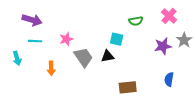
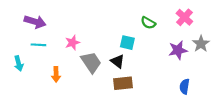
green semicircle: (136, 21) -> (148, 23), turned 40
black triangle: (108, 56) -> (117, 61), turned 48
brown rectangle: (128, 87) -> (123, 83), moved

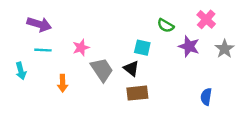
purple star: (178, 50) -> (189, 46), moved, turned 30

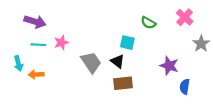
purple star: (189, 46) -> (169, 66), moved
pink star: (81, 48) -> (61, 43), moved
orange arrow: (63, 83) -> (36, 74), moved, turned 88

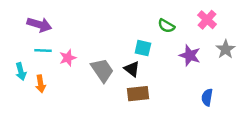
pink star: (61, 43) -> (68, 58), moved
purple star: (169, 66) -> (190, 55), moved
orange arrow: (36, 74) -> (41, 84), turned -96

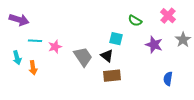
purple arrow: (39, 25) -> (19, 20), moved

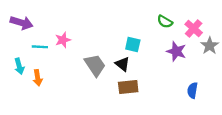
pink cross: (168, 16) -> (194, 28), moved
green semicircle: (135, 21) -> (165, 22), moved
pink star: (55, 47) -> (63, 40), moved

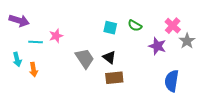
green semicircle: (165, 22) -> (135, 26), moved
cyan square: (133, 45) -> (110, 28), moved
blue semicircle: (192, 90) -> (172, 81), size x1.5

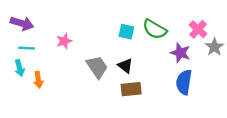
green semicircle: (135, 26) -> (155, 29), size x1.5
cyan line: (36, 42) -> (27, 48), moved
blue semicircle: (172, 81) -> (184, 82), moved

